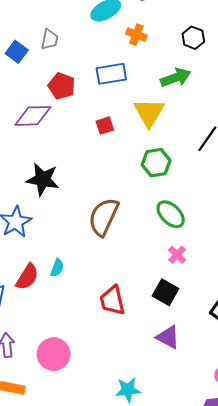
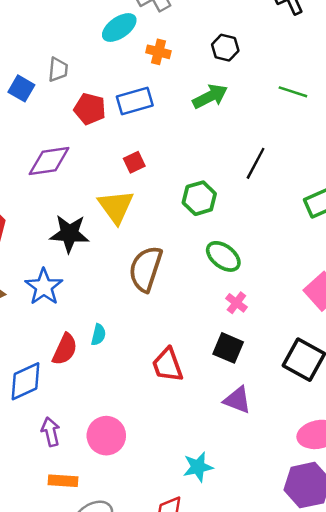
red pentagon: (62, 86) -> (90, 109), moved
yellow triangle: (149, 113) -> (116, 207), moved

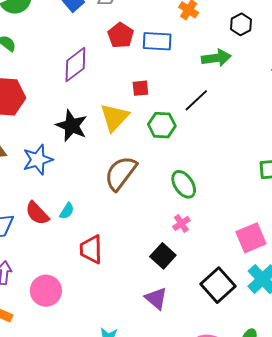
purple diamond: (49, 161) -> (75, 64), turned -48
black line: (256, 163) -> (196, 100), moved
green hexagon: (199, 198) -> (162, 125), moved
red semicircle: (65, 349) -> (37, 213), turned 92
red trapezoid: (167, 365) -> (91, 249), moved

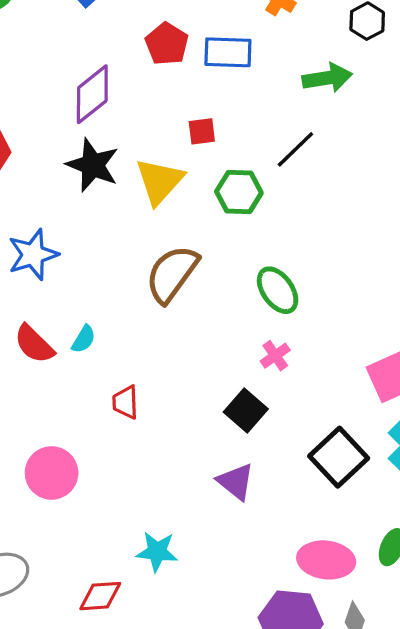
black star: (72, 126) -> (93, 165), moved
red trapezoid: (91, 249) -> (125, 402), size x0.7

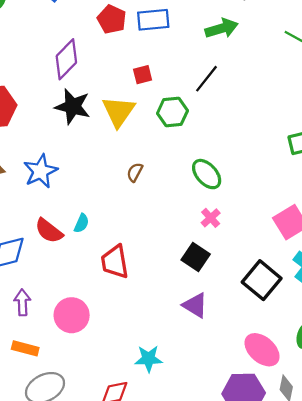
brown semicircle: (172, 274) -> (135, 172), size x0.5
red trapezoid: (125, 402) -> (115, 262), size x1.5
pink ellipse: (326, 560) -> (262, 350), turned 42

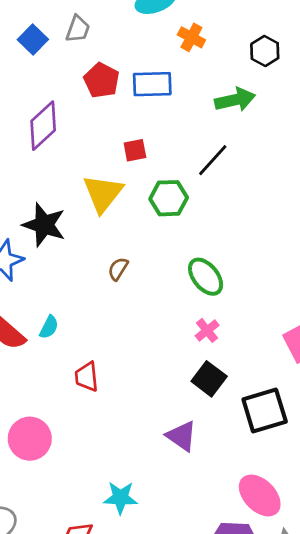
black star: (73, 106) -> (44, 225), moved
black square: (196, 257) -> (209, 379), moved
red trapezoid: (115, 262) -> (87, 377), size x0.7
black square: (262, 280) -> (265, 410), turned 30

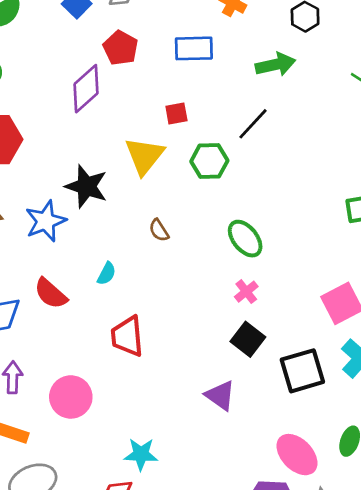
red pentagon: (102, 80) -> (121, 48), moved
brown semicircle: (118, 269) -> (159, 230), turned -65
cyan semicircle: (49, 327) -> (107, 274), moved
red trapezoid: (87, 377) -> (127, 336), size x1.4
cyan star: (120, 498) -> (141, 454), moved

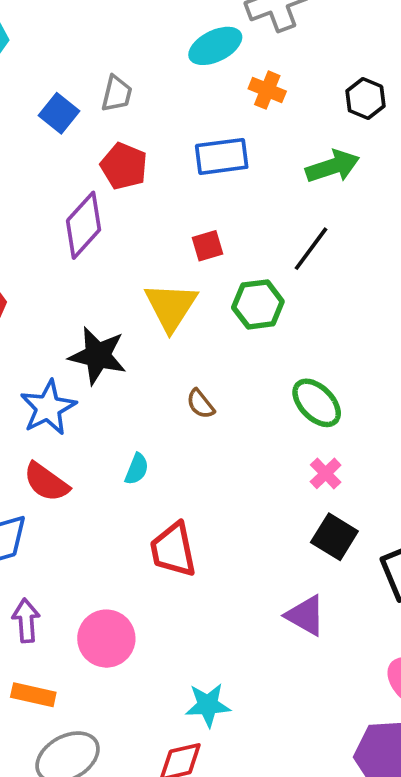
red semicircle: (51, 294) -> (46, 482), moved

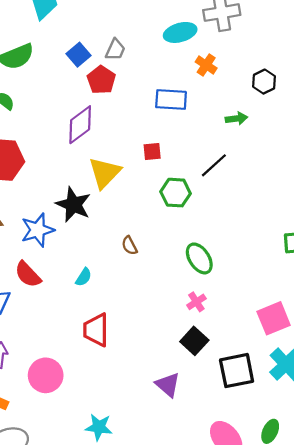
red pentagon: (124, 166) -> (101, 80), moved
green arrow: (333, 166) -> (236, 119), size x0.7
yellow triangle: (171, 307) -> (105, 173), moved

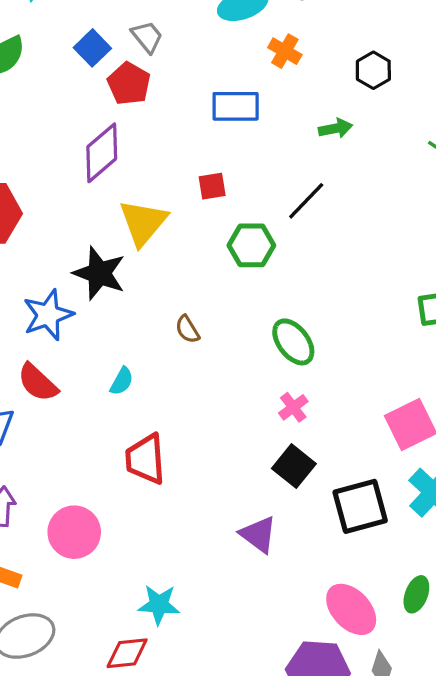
gray trapezoid: (115, 50) -> (147, 37), turned -60

